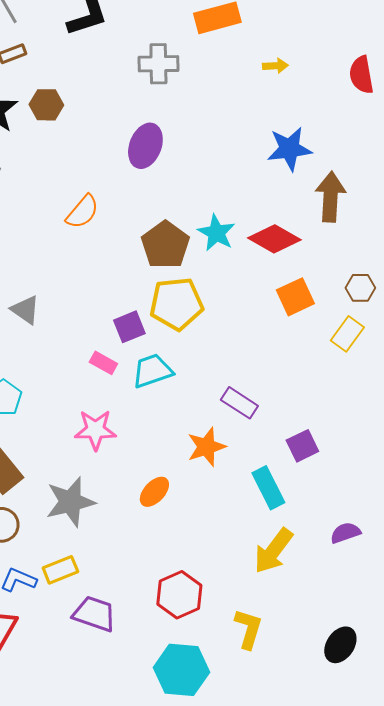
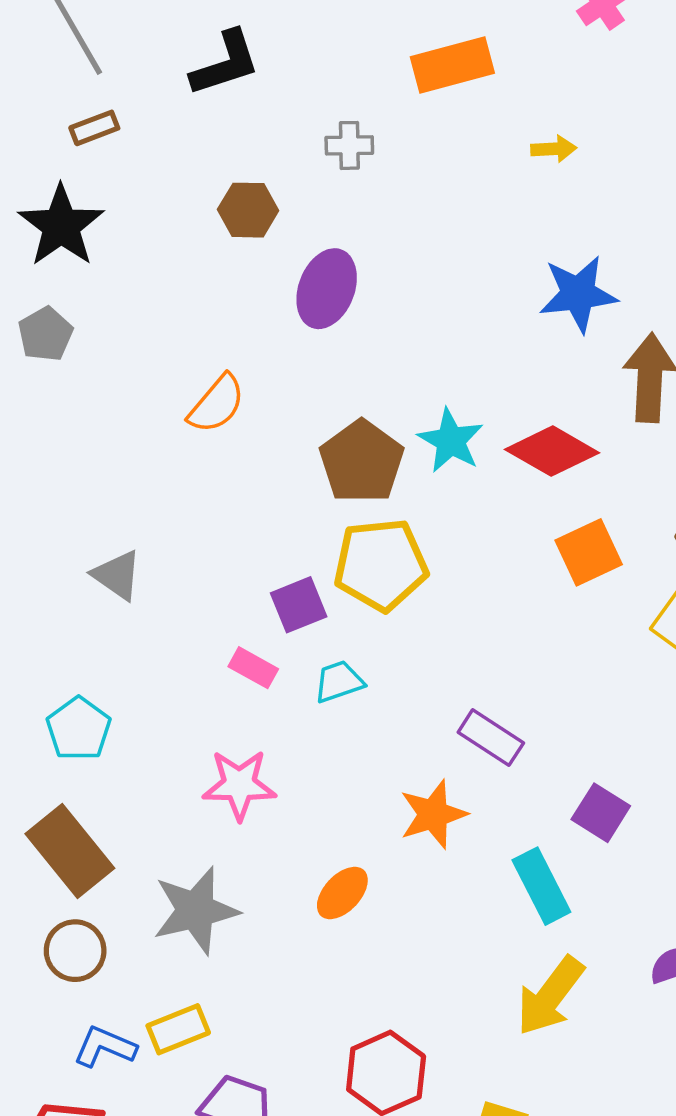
gray cross: (158, 64) -> (349, 145), size x0.7
brown hexagon: (46, 105) -> (248, 210), moved
cyan trapezoid: (152, 371) -> (339, 682), size x0.7
purple square: (302, 446) -> (601, 813), turned -32

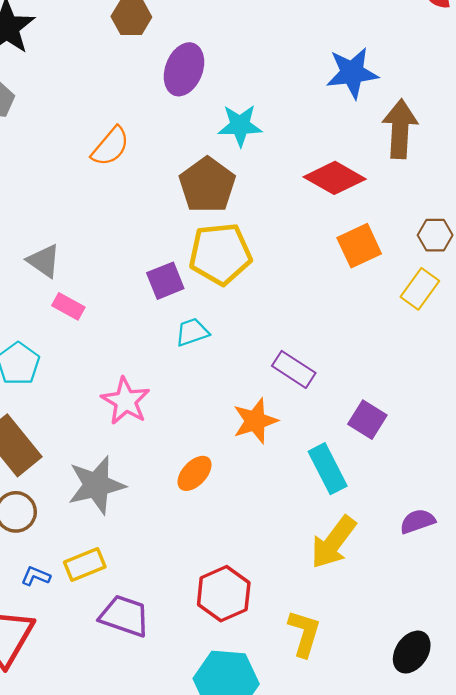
cyan star: (451, 441) -> (240, 125), moved, turned -30
pink rectangle: (253, 668) -> (68, 306), moved
pink star: (239, 785) -> (126, 401), turned 30
blue L-shape: (105, 1047) -> (36, 576), size x0.7

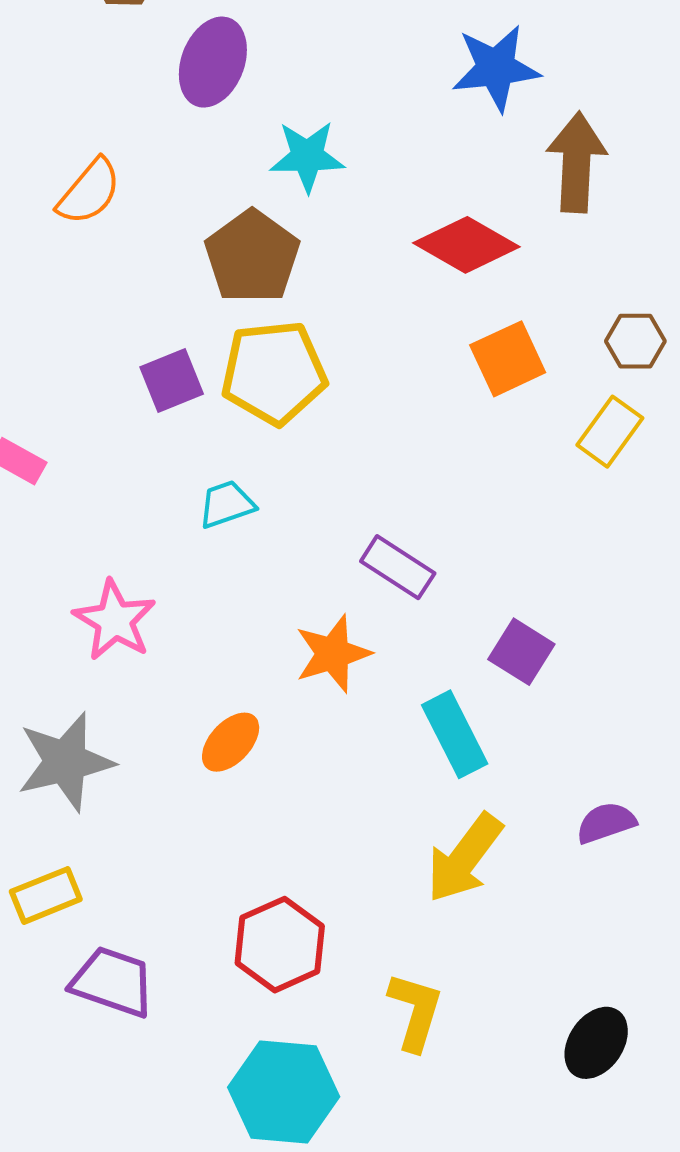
purple square: (165, 281) -> (172, 380), moved

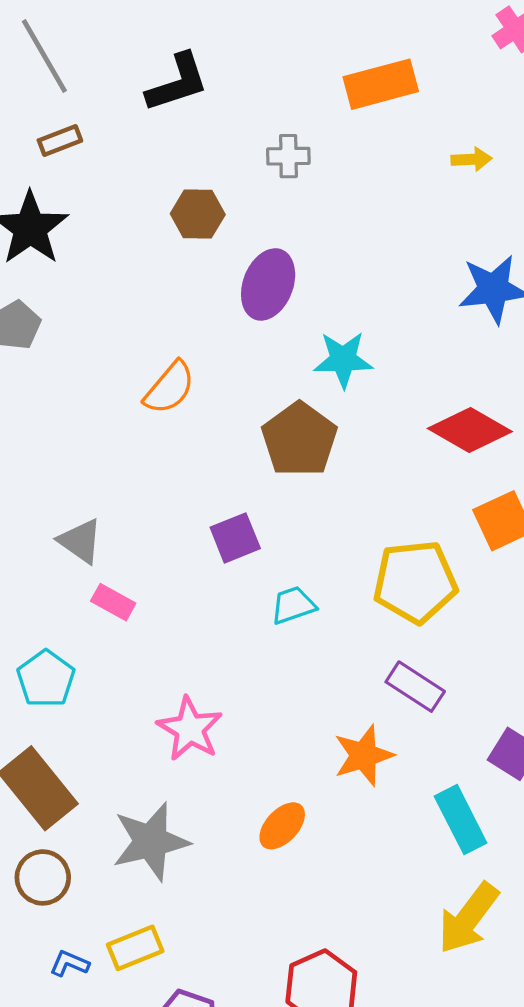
yellow pentagon: (274, 373) -> (415, 582), moved
cyan trapezoid: (227, 504) -> (293, 605), moved

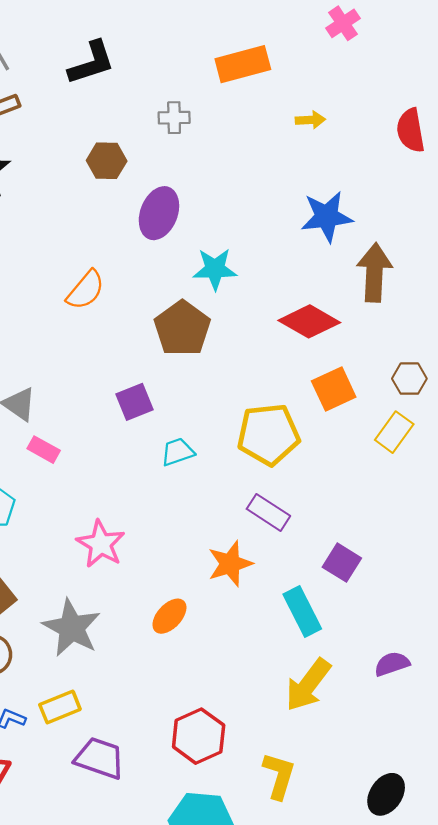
gray star: (151, 841) -> (72, 628), turned -30

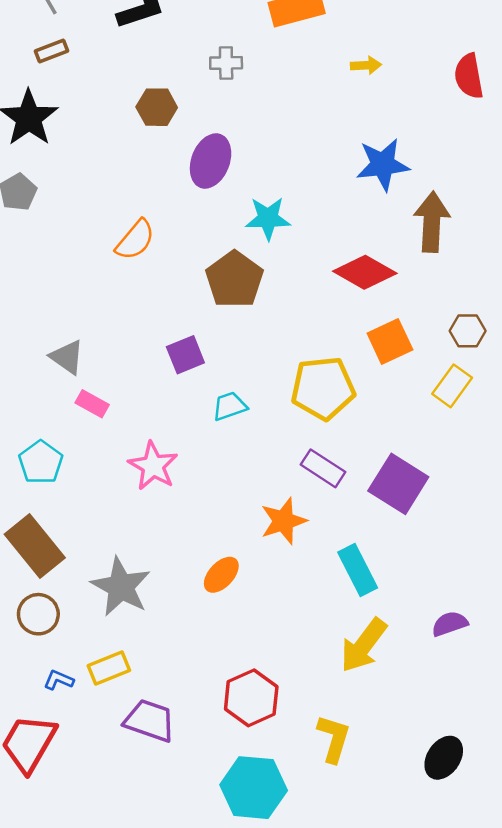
pink star: (101, 544) -> (153, 466), moved
purple square: (342, 563) -> (398, 484), moved, size x1.5

